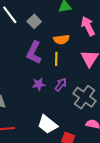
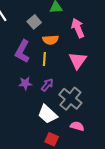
gray square: (34, 21) -> (34, 22), moved
white trapezoid: (47, 124) -> (48, 114), moved

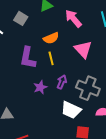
gray square: (34, 22) -> (21, 18), moved

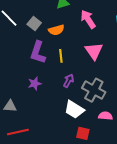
gray square: (21, 18) -> (34, 24), moved
orange semicircle: (51, 38) -> (56, 30), moved
purple star: (40, 87) -> (35, 84), moved

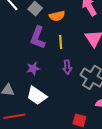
purple arrow: (69, 81) -> (67, 67), turned 144
white trapezoid: (74, 110) -> (37, 96), moved

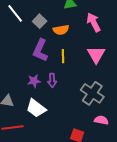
purple arrow: (67, 67) -> (52, 80), moved

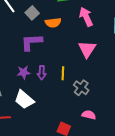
purple L-shape: (40, 50) -> (31, 42), turned 60
yellow line: (63, 56) -> (63, 73), moved
gray cross: (92, 93) -> (81, 88), size x0.7

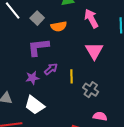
purple arrow: (42, 73) -> (51, 69), moved, turned -128

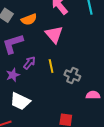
pink triangle: (94, 51) -> (54, 34), moved
pink semicircle: (100, 116) -> (93, 95), moved

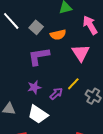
purple arrow: (29, 63) -> (56, 94), moved
yellow line: (51, 66) -> (73, 84), turned 48

